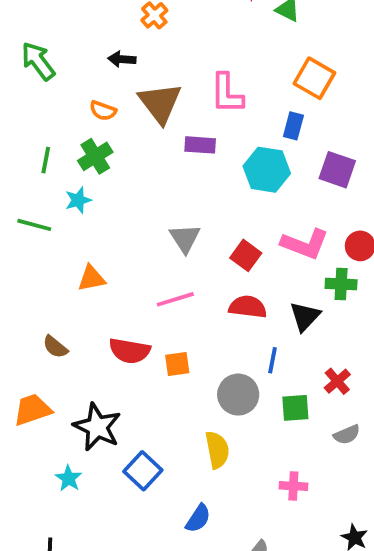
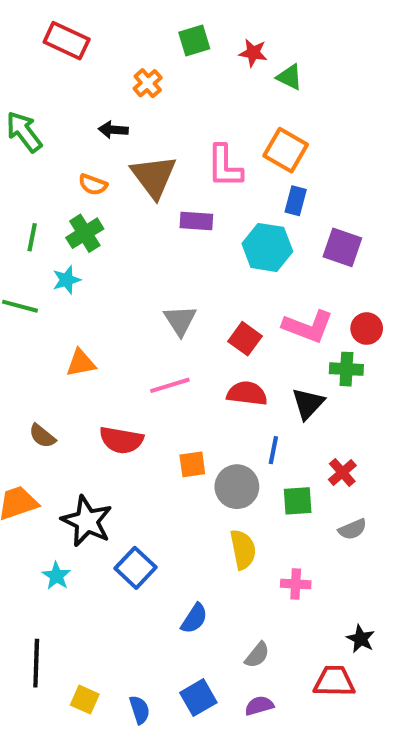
orange square: (314, 78) -> (286, 150), moved
orange square: (177, 364) -> (192, 464), moved
yellow semicircle: (217, 450) -> (243, 550), moved

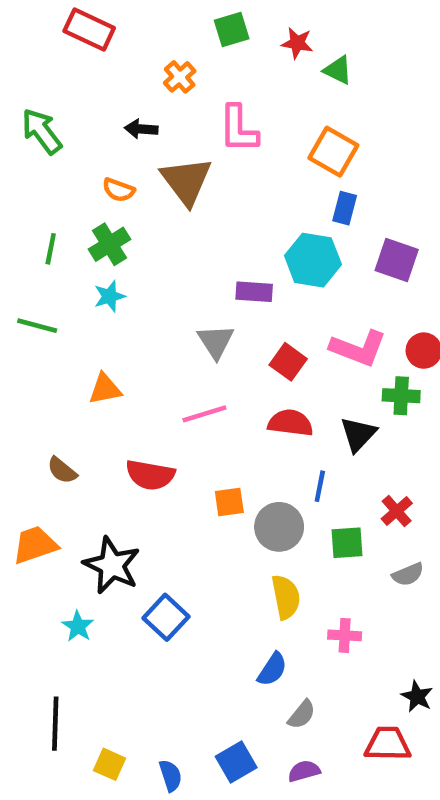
pink L-shape: (225, 166) -> (238, 129), moved
purple rectangle: (196, 221) -> (254, 292), moved
cyan star: (67, 280) -> (110, 296), moved
blue semicircle: (194, 618) -> (272, 669), moved

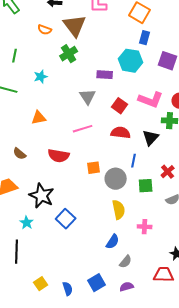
green cross: (110, 244) -> (69, 54), moved
black line: (55, 724) -> (17, 252), moved
yellow square: (110, 764) -> (41, 284), turned 32

